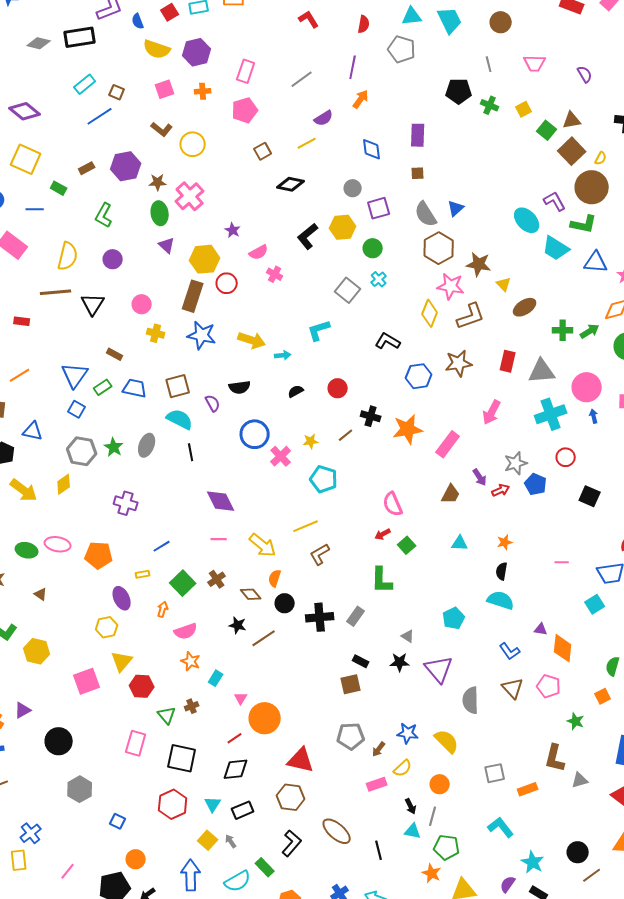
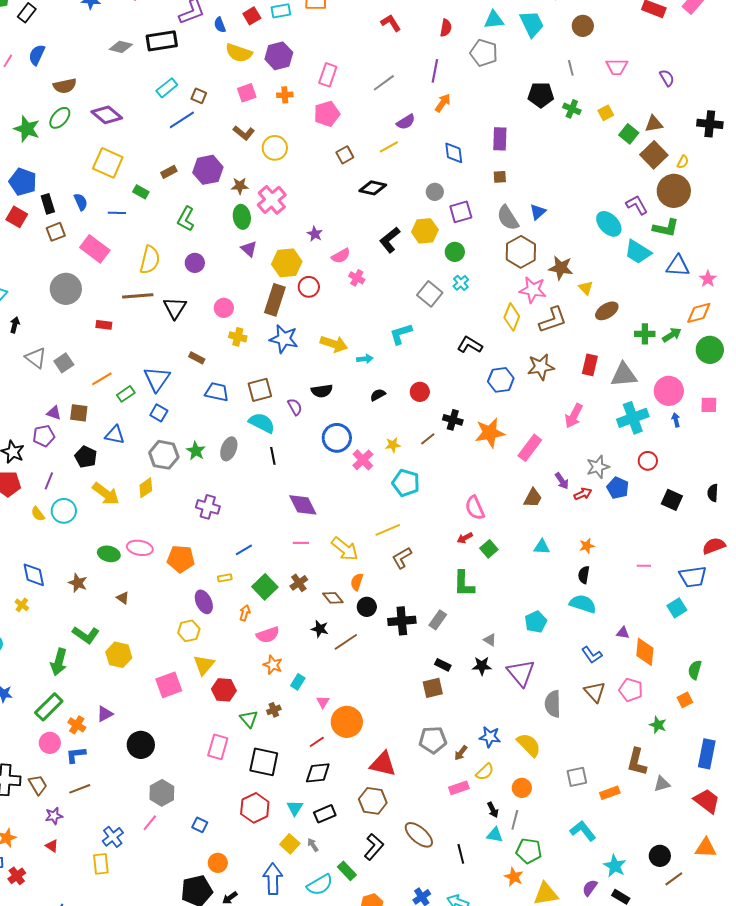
green rectangle: (103, 387) -> (126, 394), moved
pink line: (68, 871) -> (150, 823), moved

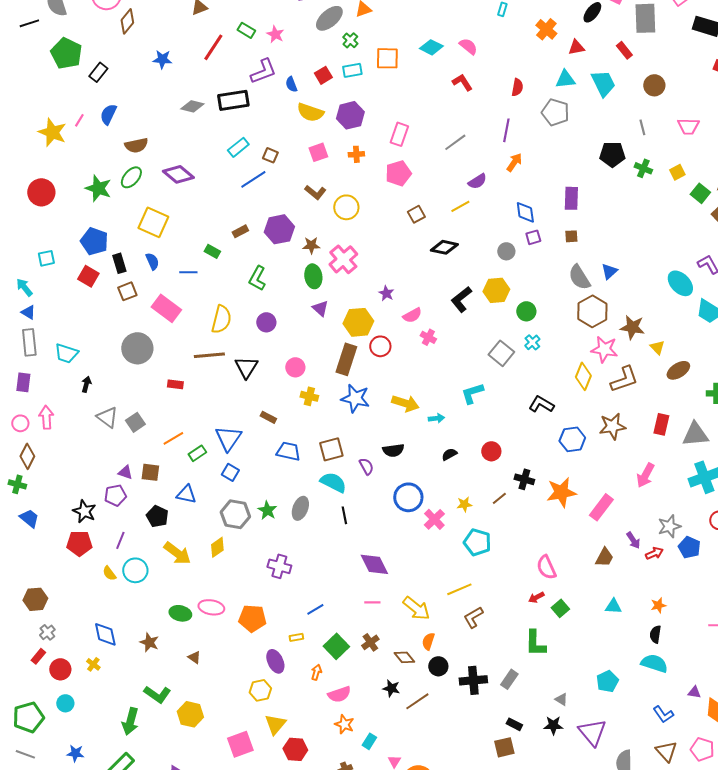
yellow square: (108, 163) -> (153, 222), moved
purple square: (461, 212) -> (533, 237), moved, size x0.7

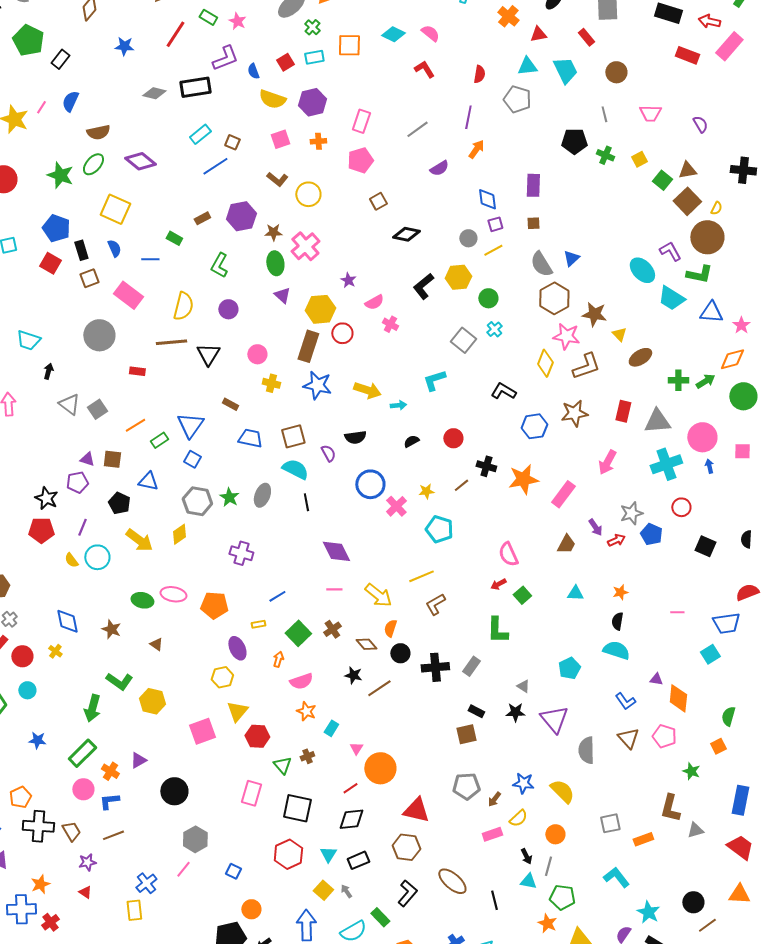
yellow line: (460, 206) -> (493, 250), moved

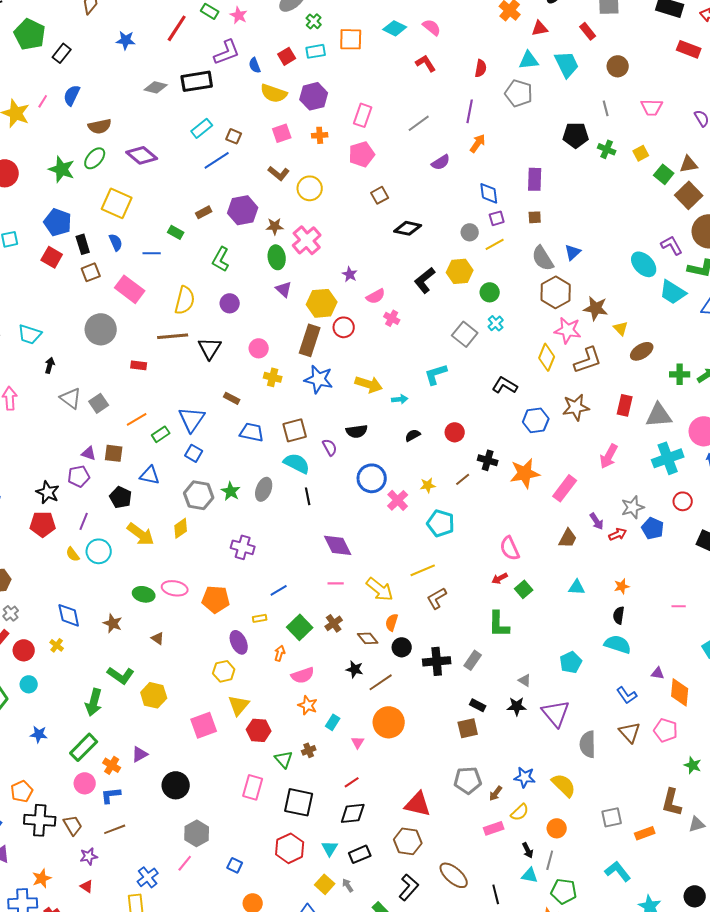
orange circle: (380, 768) -> (389, 722), moved

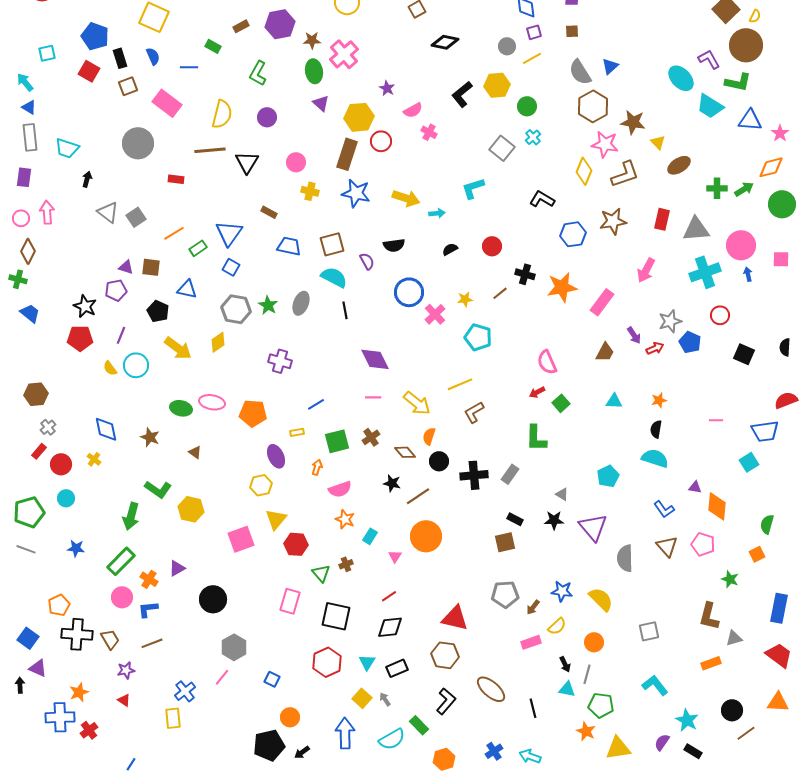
green square: (300, 627) -> (337, 441), turned 30
orange rectangle: (645, 833) -> (711, 663), moved

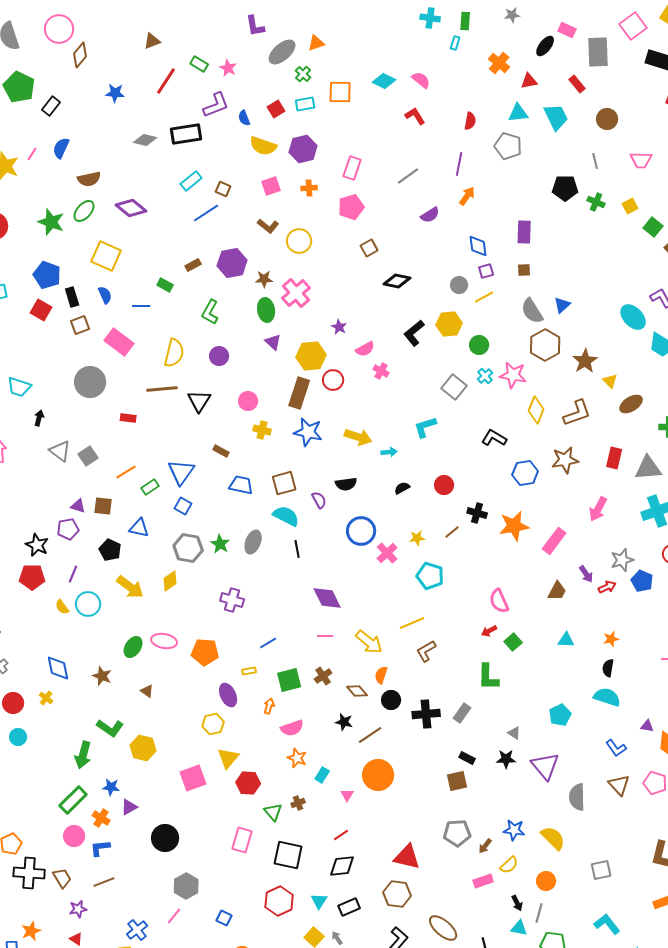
brown star: (633, 122) -> (585, 361), turned 30
pink star: (605, 144) -> (513, 375), moved
green ellipse: (181, 408) -> (133, 647), turned -70
blue star: (76, 548) -> (111, 787), moved

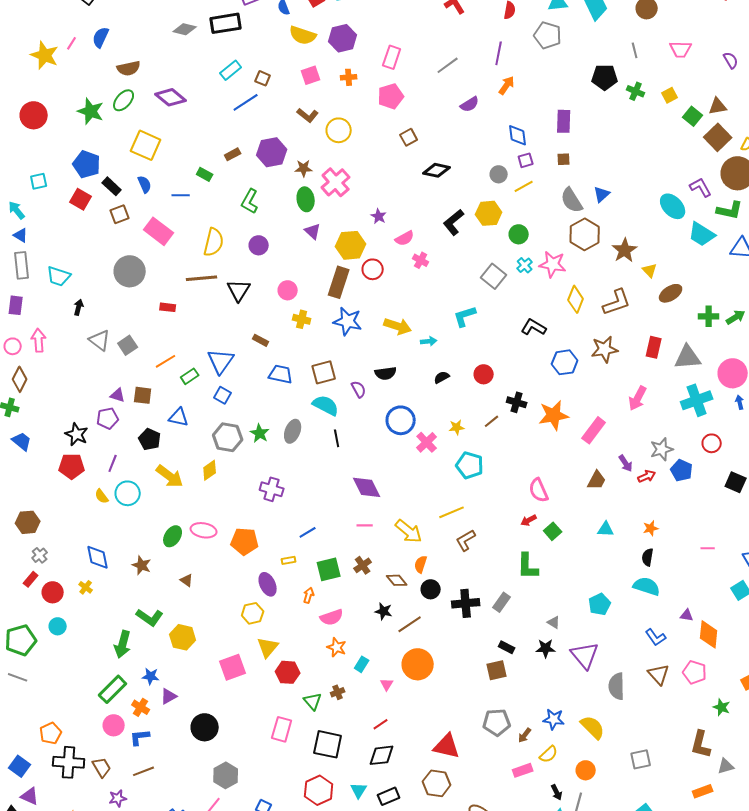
black rectangle: (72, 297) -> (112, 186), turned -30

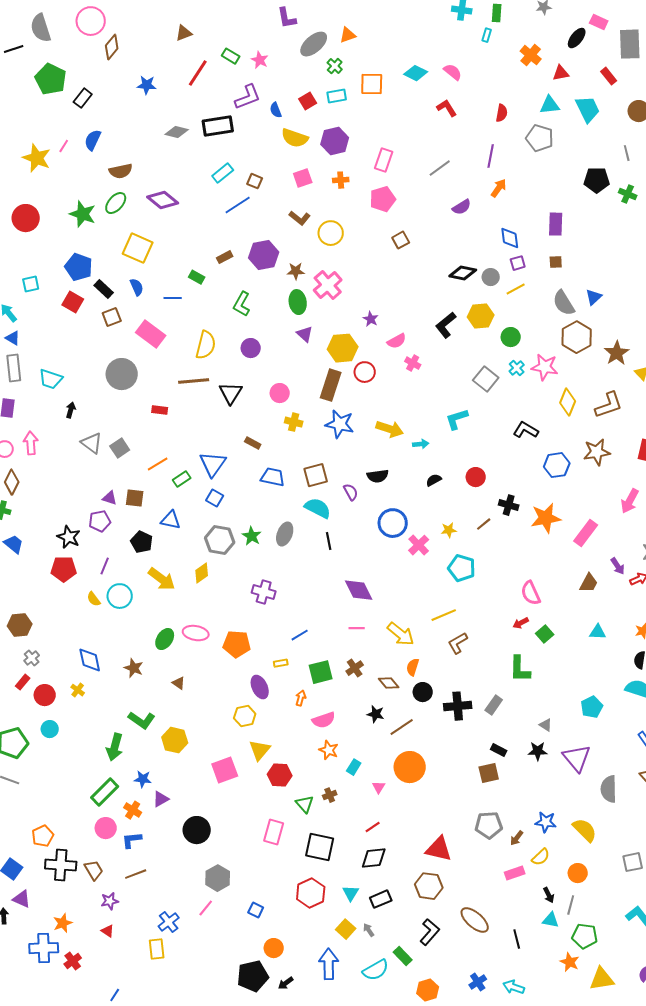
black diamond: (437, 170) -> (463, 273), moved

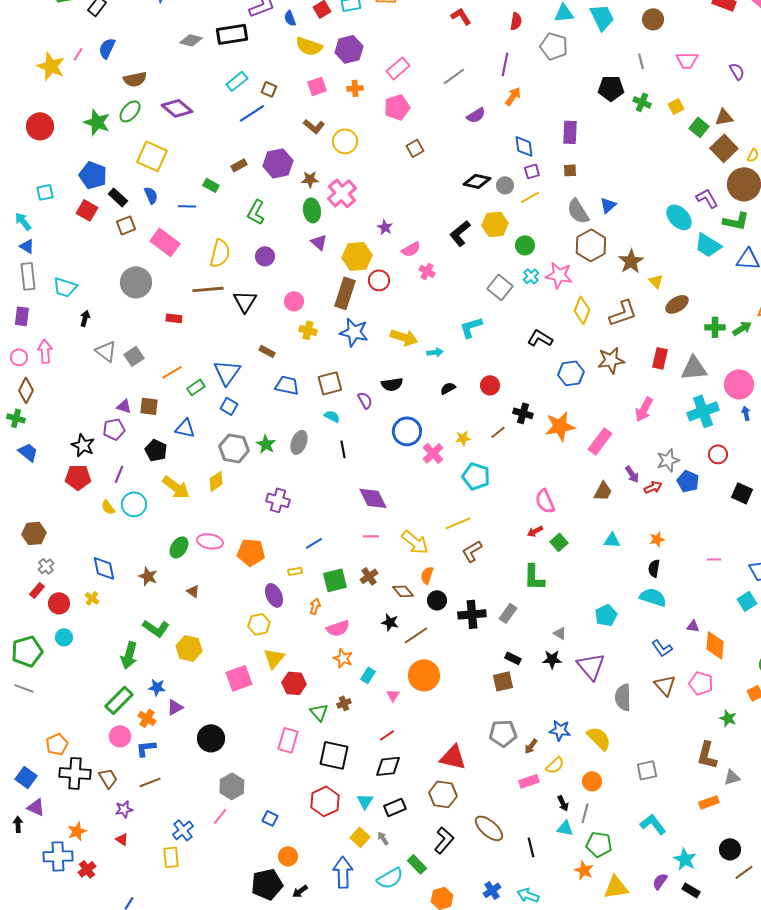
pink rectangle: (384, 160) -> (398, 68), turned 30
cyan semicircle: (318, 508) -> (332, 416), size x0.6

